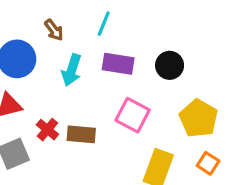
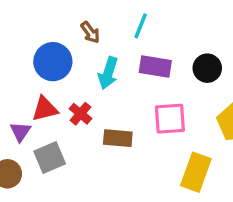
pink square: (133, 115) -> (170, 119), turned -32
red cross: (47, 130) -> (80, 114), moved

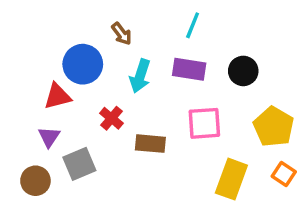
cyan line: (141, 26) -> (193, 25), moved
red triangle: (45, 109) -> (57, 96), moved

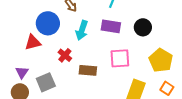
purple triangle: (49, 137) -> (22, 72), moved

